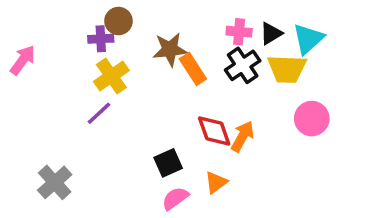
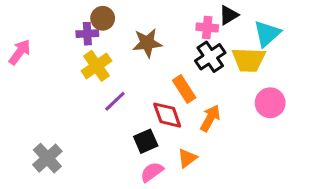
black triangle: (271, 33) -> (229, 15), moved
orange rectangle: (193, 69) -> (184, 89), moved
purple line: (99, 113) -> (115, 101), moved
red diamond: (214, 131) -> (167, 115), moved

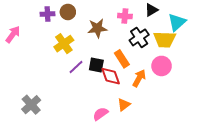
pink cross: (207, 27) -> (125, 16), moved
purple cross: (87, 34) -> (47, 14), moved
pink circle: (270, 103) -> (162, 66), moved
black square: (146, 141) -> (96, 65), moved, turned 35

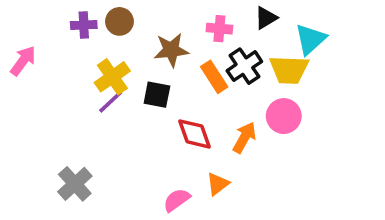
orange rectangle: (122, 59) -> (214, 77), moved
black square: (96, 65) -> (157, 95), moved
purple line: (76, 67) -> (111, 102), moved
gray cross: (31, 105) -> (75, 184), moved

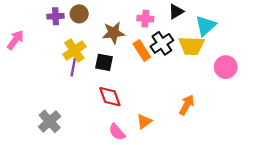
purple line: (111, 102) -> (73, 67), turned -36
pink circle: (284, 116) -> (226, 67), moved
red diamond: (194, 134) -> (110, 97), moved
orange arrow: (244, 137) -> (187, 105), moved
pink semicircle: (177, 200) -> (117, 132), turned -96

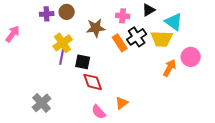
cyan triangle: (206, 26) -> (174, 22), turned -42
black square: (104, 62) -> (83, 62), moved
orange arrow: (187, 105) -> (170, 68), moved

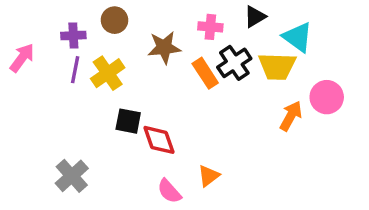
purple cross: (47, 14) -> (73, 36), moved
purple line: (62, 57) -> (75, 70), moved
black square: (83, 62) -> (128, 121), moved

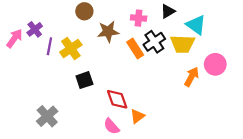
brown circle: (115, 20) -> (84, 11), moved
purple cross: (73, 36) -> (35, 29), moved, turned -35
black square: (128, 121) -> (84, 80), turned -30
red diamond: (159, 140) -> (117, 99), moved

